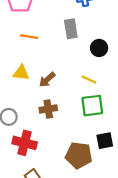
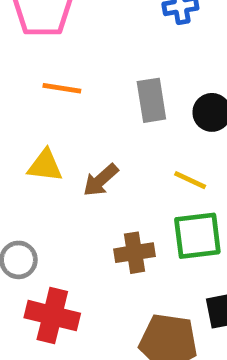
gray rectangle: (71, 29) -> (151, 100), moved
brown cross: (48, 109) -> (135, 253), moved

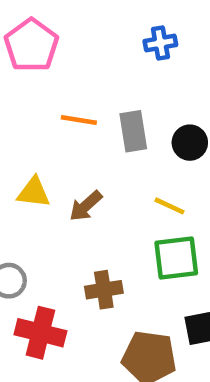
orange line: (62, 88) -> (79, 120), moved
brown cross: (135, 253) -> (104, 290), moved

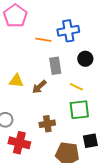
blue cross: (160, 43) -> (68, 31), moved, size x1.5
orange line: (79, 120) -> (43, 40), moved
gray rectangle: (133, 131) -> (55, 66), moved

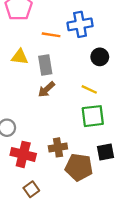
gray rectangle: (55, 66) -> (45, 65), moved
yellow triangle: (16, 81) -> (20, 57), moved
brown cross: (47, 124) -> (58, 147), moved

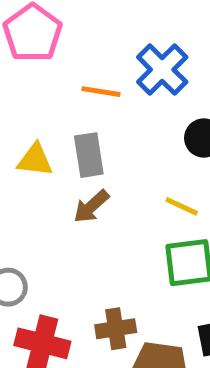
blue cross: (80, 24) -> (162, 70), turned -35
yellow triangle: (20, 57) -> (35, 160), moved

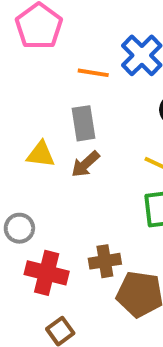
yellow triangle: (35, 160) -> (41, 154), moved

